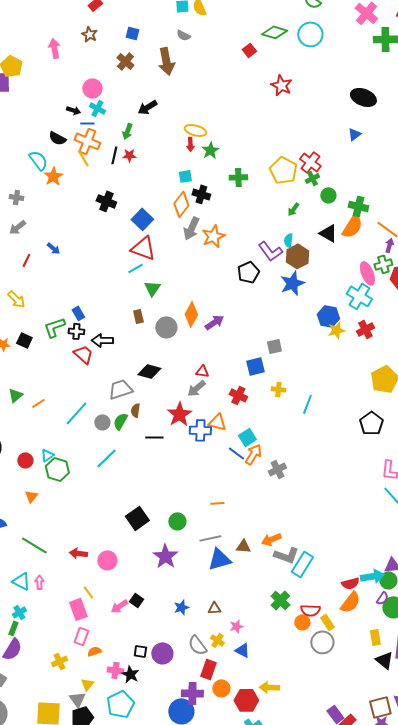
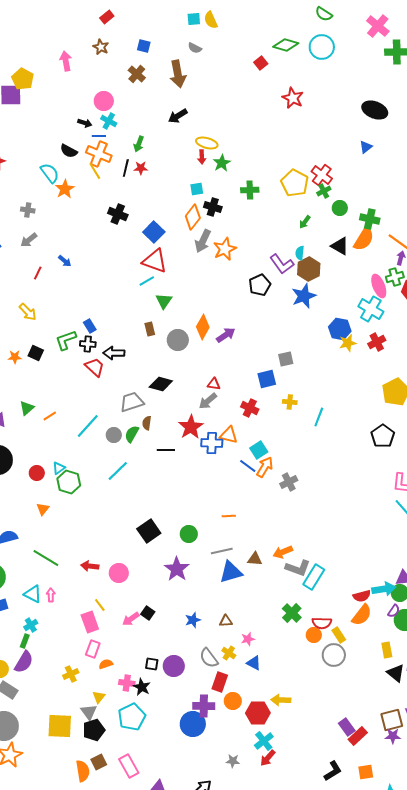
black arrow: (147, 107) -> (178, 116), moved

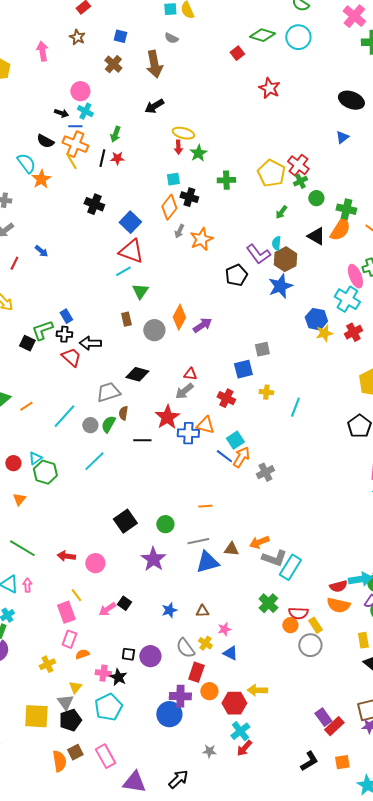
gray arrow: (203, 241) -> (179, 231), size x0.6
black square: (36, 353) -> (27, 343), moved
orange semicircle: (362, 615) -> (338, 605), turned 65

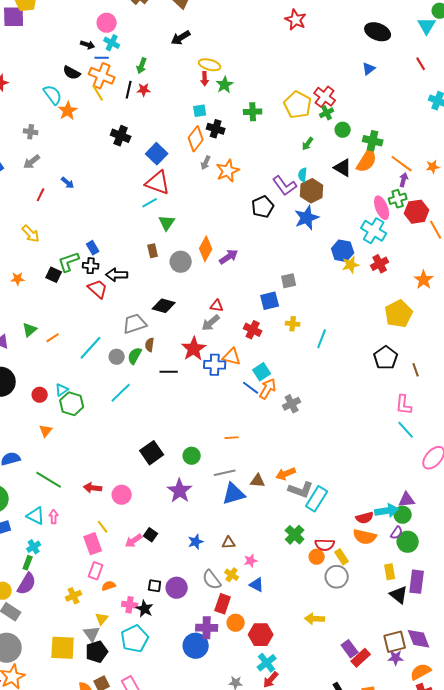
yellow arrow: (257, 690) -> (315, 619), moved

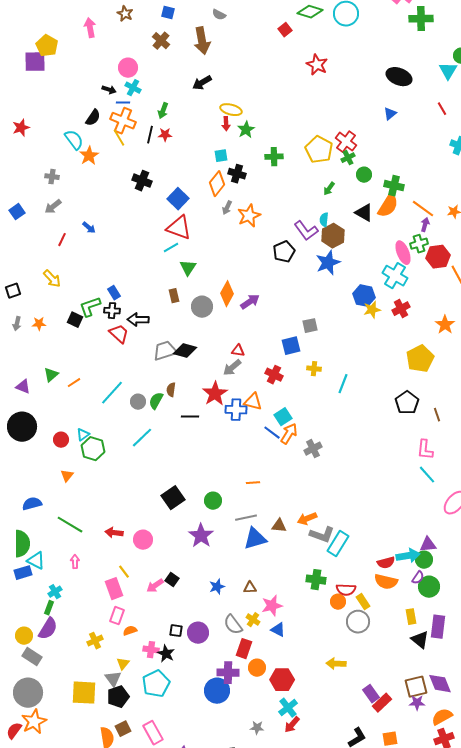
black semicircle: (72, 73) -> (93, 118), turned -84
gray trapezoid: (135, 324) -> (165, 351), moved
cyan triangle: (36, 516) -> (36, 561), moved
green cross: (295, 535) -> (316, 580), turned -36
pink star: (251, 561) -> (272, 606), size x1.5

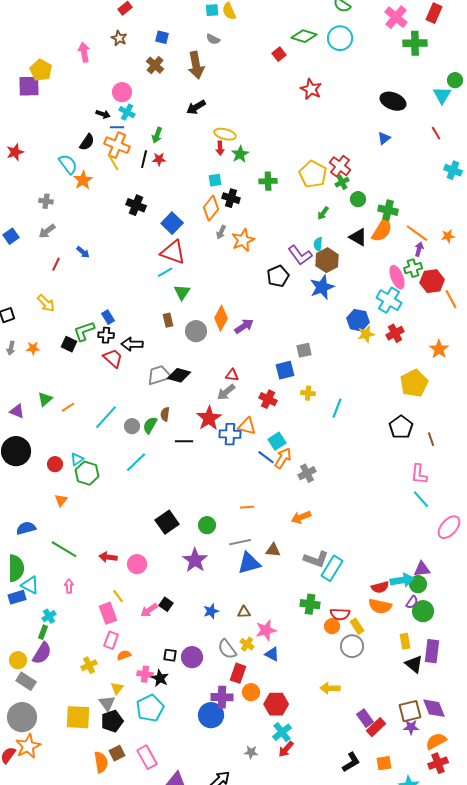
orange arrow: (307, 519) -> (301, 517), moved

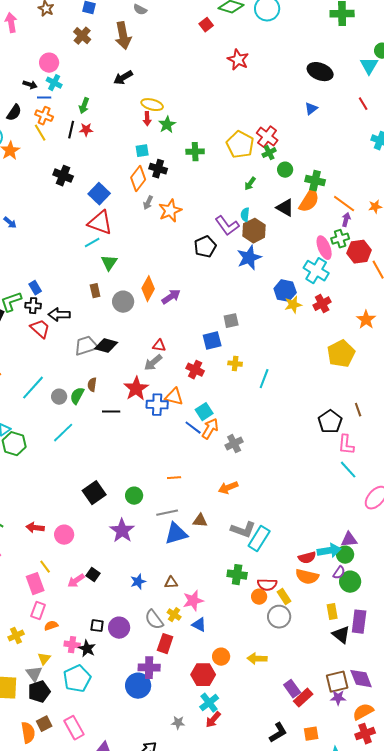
orange cross: (117, 145) -> (44, 116), size x0.7
black pentagon: (401, 427) -> (330, 422), moved
orange circle: (251, 692) -> (221, 657), moved

